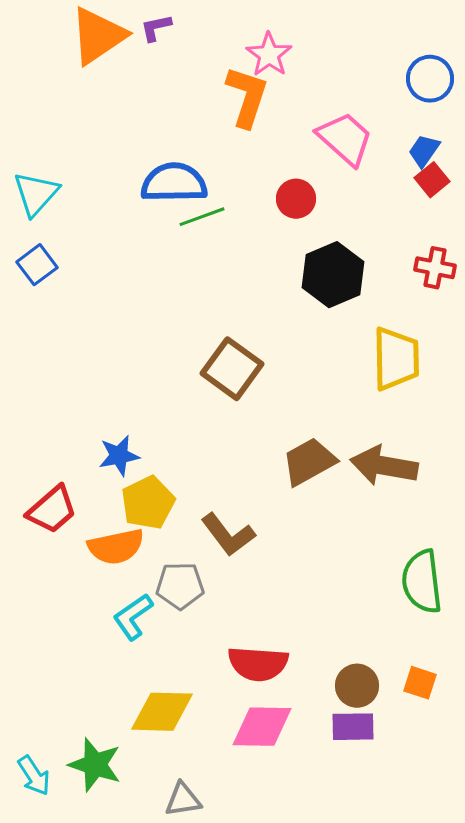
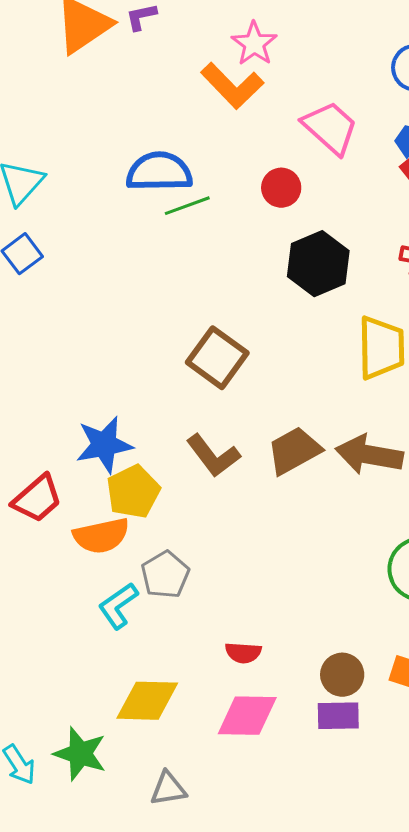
orange L-shape: (247, 97) -> (232, 86), turned 118
blue star: (119, 456) -> (104, 445), size x1.4
brown L-shape: (228, 535) -> (213, 456), moved
gray pentagon: (180, 586) -> (165, 575), turned -30
red semicircle: (258, 664) -> (243, 653), size x0.6

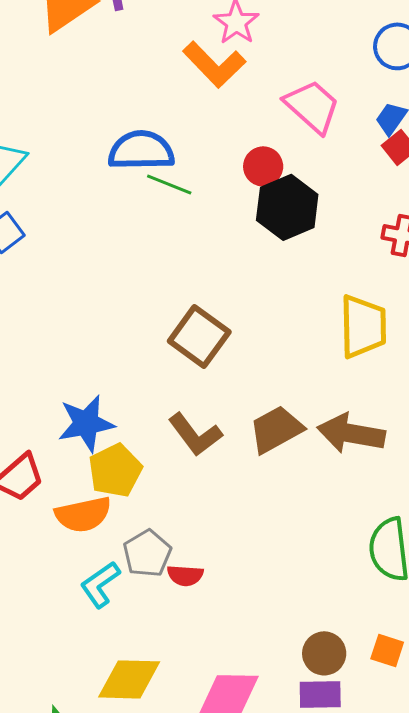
green line: (187, 206) -> (169, 184), turned 42
black hexagon: (318, 264) -> (287, 207), moved
red semicircle: (243, 653) -> (185, 575), moved

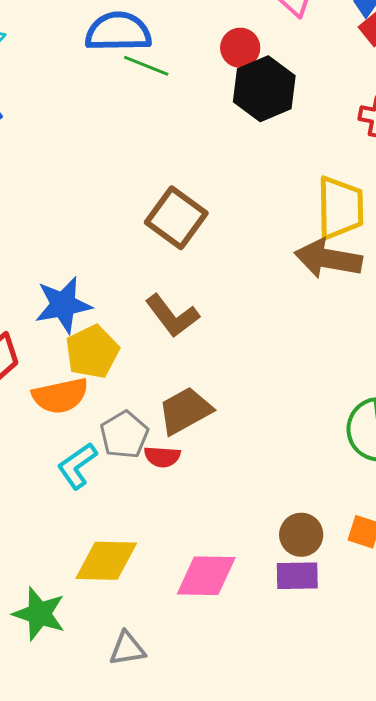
brown trapezoid: (276, 429) -> (185, 411), moved
brown arrow: (351, 433) -> (328, 259), moved

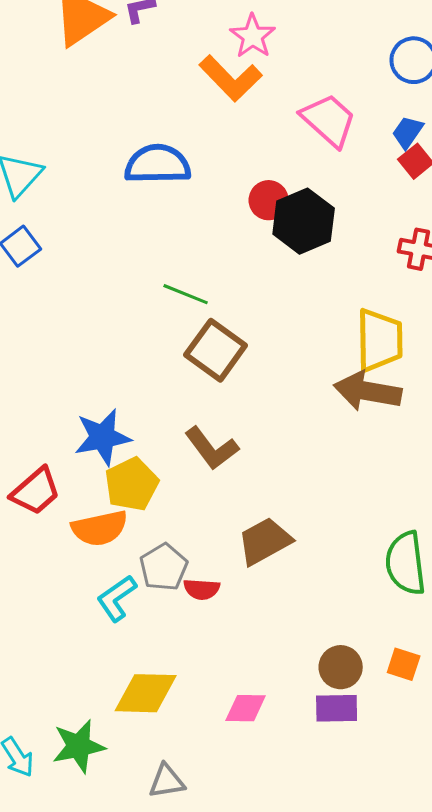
red circle: (240, 48) -> (269, 200), moved
green line: (146, 66) -> (186, 294), moved
brown trapezoid: (185, 411) -> (265, 541), moved
pink diamond: (206, 576) -> (246, 708), size x0.7
green star: (39, 614) -> (79, 746), turned -30

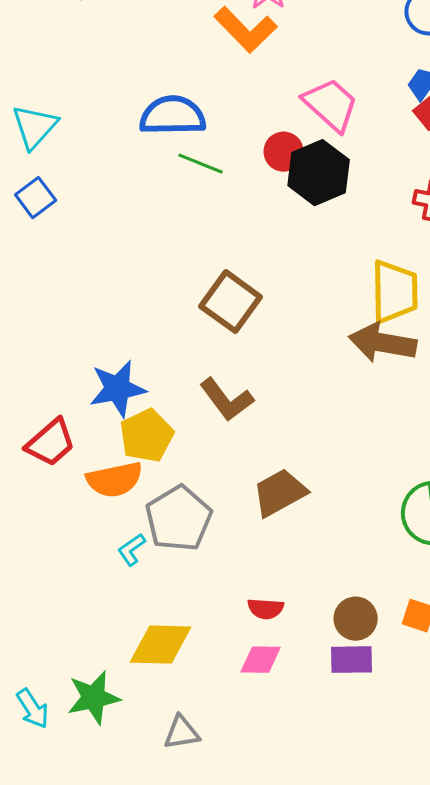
pink trapezoid: (329, 120) -> (331, 105), moved
green line: (186, 294) -> (201, 164), moved
gray pentagon: (164, 567) -> (179, 519), size x1.4
red semicircle: (202, 589) -> (266, 609), moved
cyan L-shape: (117, 598) -> (132, 550), size x0.7

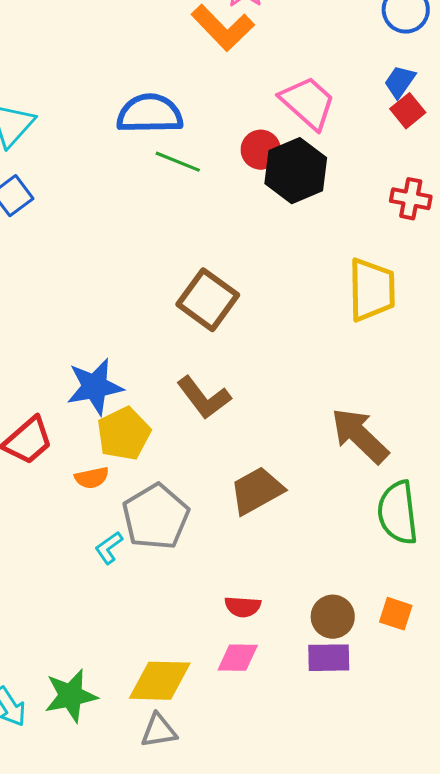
brown arrow: (383, 343) -> (360, 436), moved, turned 34
orange semicircle: (115, 480) -> (92, 478), size x0.6
yellow diamond: (161, 645) -> (160, 681), moved

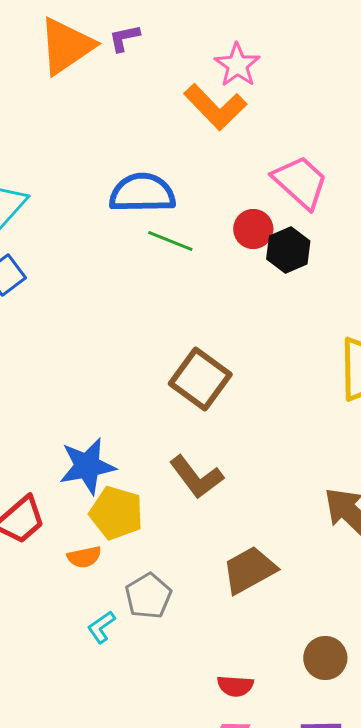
black hexagon: (296, 171) -> (288, 250), size x0.7
yellow pentagon: (124, 434) -> (116, 513), turned -30
gray pentagon: (156, 517) -> (148, 596), size x0.7
brown circle: (333, 617) -> (325, 658), moved

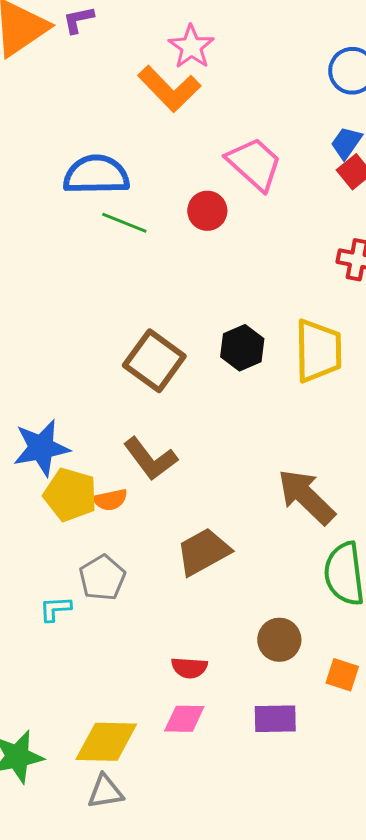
black hexagon: (288, 250) -> (242, 348), moved
orange semicircle: (84, 557) -> (110, 500), moved
cyan L-shape: (101, 627) -> (55, 609), turned 32

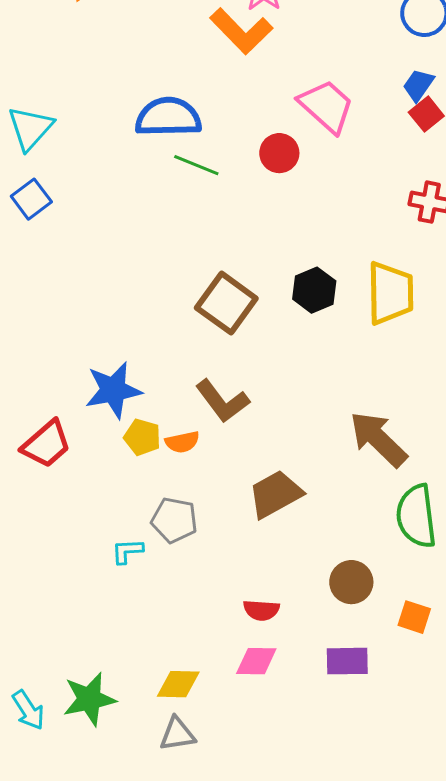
yellow pentagon: (70, 495) -> (142, 437), size x0.7
gray pentagon: (102, 578) -> (174, 520), turned -30
yellow diamond: (106, 742) -> (178, 684), size x0.7

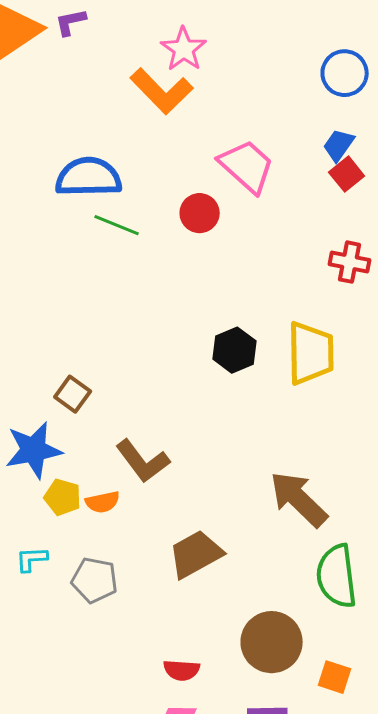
brown square: (226, 303) -> (73, 394), moved, size x0.6
cyan L-shape: (127, 551) -> (32, 559), moved
brown circle: (351, 582) -> (272, 642), size x1.4

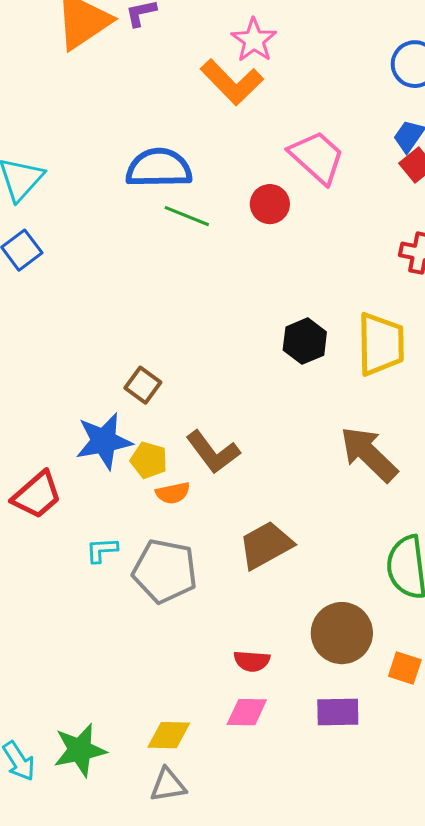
yellow pentagon: (63, 497) -> (149, 460), moved
brown arrow: (299, 499) -> (369, 454), moved
gray pentagon: (95, 580) -> (165, 571), size x1.4

